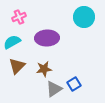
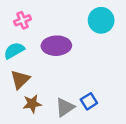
brown star: (44, 69) -> (32, 104), moved

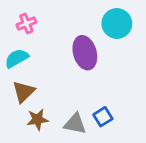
purple ellipse: (56, 46) -> (85, 53), moved, turned 76
gray triangle: (65, 107) -> (75, 124), turned 45

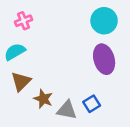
purple ellipse: (85, 53) -> (104, 59), moved
brown star: (38, 120) -> (43, 99), moved, turned 30

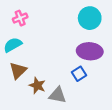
purple ellipse: (104, 59) -> (90, 51), turned -70
blue square: (92, 104) -> (79, 74), moved

